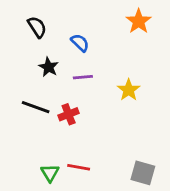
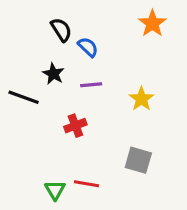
black semicircle: (37, 27) -> (61, 30), moved
black line: (36, 107) -> (24, 97), moved
gray square: (143, 173) -> (138, 160), moved

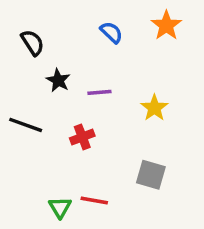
black semicircle: (61, 30) -> (32, 43), moved
blue semicircle: (88, 47) -> (111, 32), moved
black line: (24, 97) -> (26, 125), moved

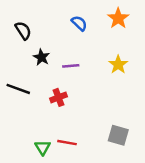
yellow star: (154, 108) -> (118, 65), moved
gray square: (151, 175) -> (118, 135), moved

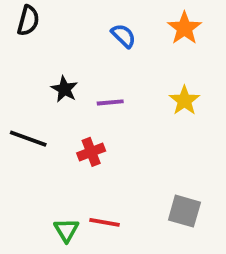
black semicircle: (23, 30) -> (28, 21), moved, turned 48

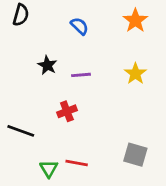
blue semicircle: (123, 36) -> (80, 26), moved
black line: (28, 139) -> (21, 131), moved

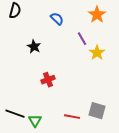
purple line: (81, 75) -> (82, 39), moved, turned 64
black line: (21, 131) -> (15, 114), moved
red line: (77, 163) -> (72, 117), moved

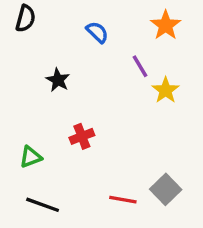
gray square: (97, 111) -> (166, 189), turned 30
black line: (15, 114) -> (43, 205), moved
green triangle: (35, 121) -> (31, 157), moved, turned 40

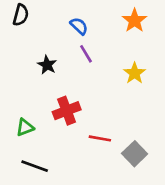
purple line: (140, 66) -> (86, 54), moved
red cross: (82, 136) -> (67, 111), size x1.4
red line: (123, 200) -> (100, 138), moved

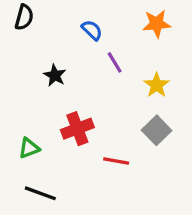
orange star: (135, 21) -> (157, 24), turned 30
purple line: (86, 54) -> (115, 62), moved
gray square: (135, 154) -> (157, 130), moved

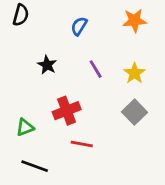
blue semicircle: (92, 30) -> (79, 26), turned -102
purple line: (115, 62) -> (96, 69), moved
red line: (116, 161) -> (82, 144), moved

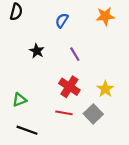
yellow star: (135, 73) -> (105, 89), moved
red cross: (67, 111) -> (69, 87), moved, turned -36
gray square: (135, 112) -> (93, 114), moved

